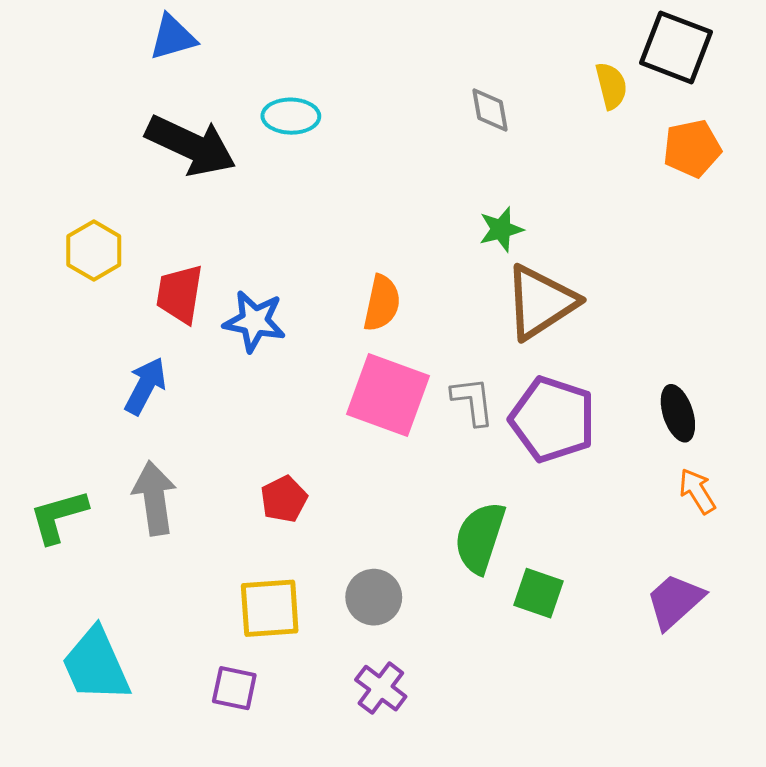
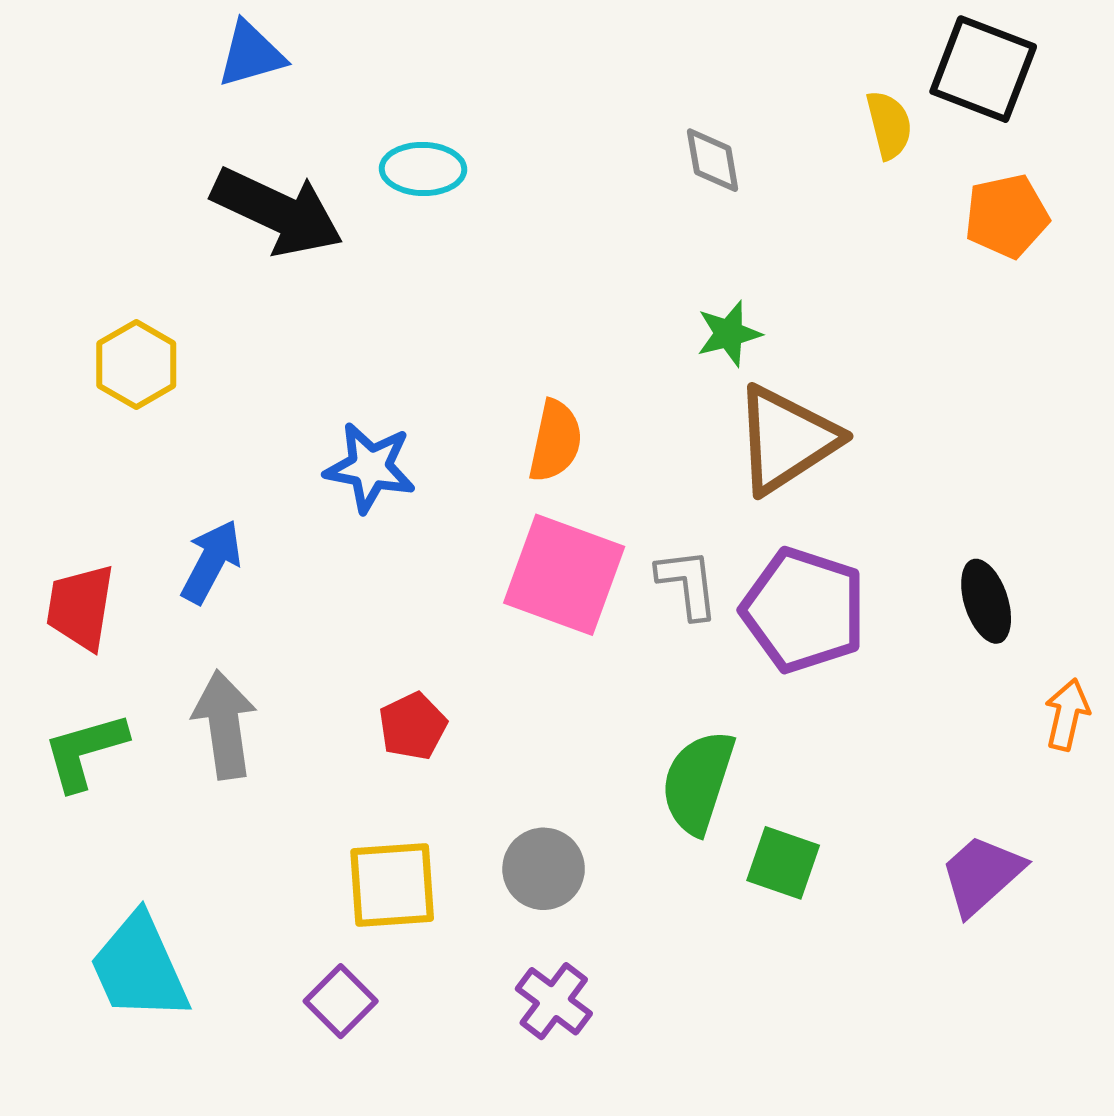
red trapezoid: (180, 294) -> (80, 607), moved
orange arrow: (697, 491) -> (1067, 714), moved, turned 45
purple square: (234, 688) -> (341, 1001), turned 33

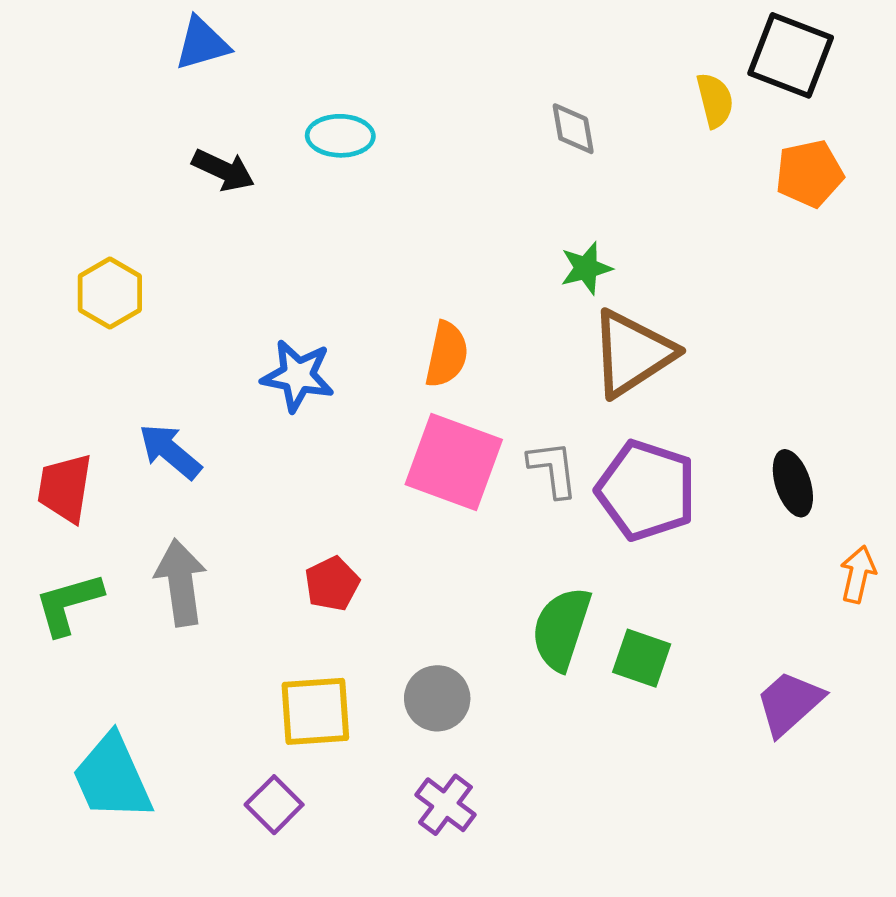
black arrow: (277, 212) -> (223, 170), size x0.6
blue arrow: (211, 562) -> (170, 451), turned -78
green square: (783, 863) -> (642, 658), moved

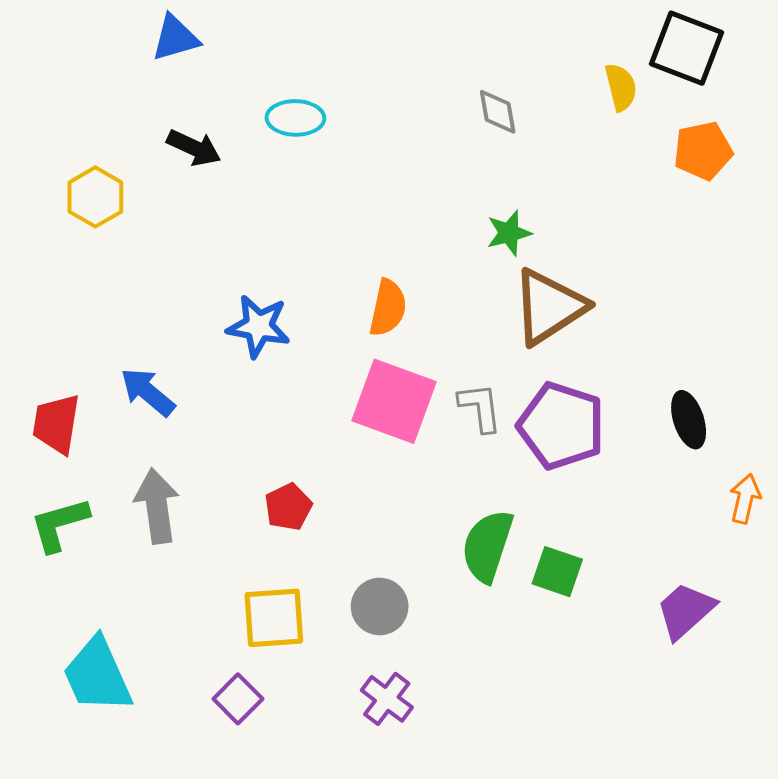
yellow hexagon: (110, 293) -> (95, 197), moved

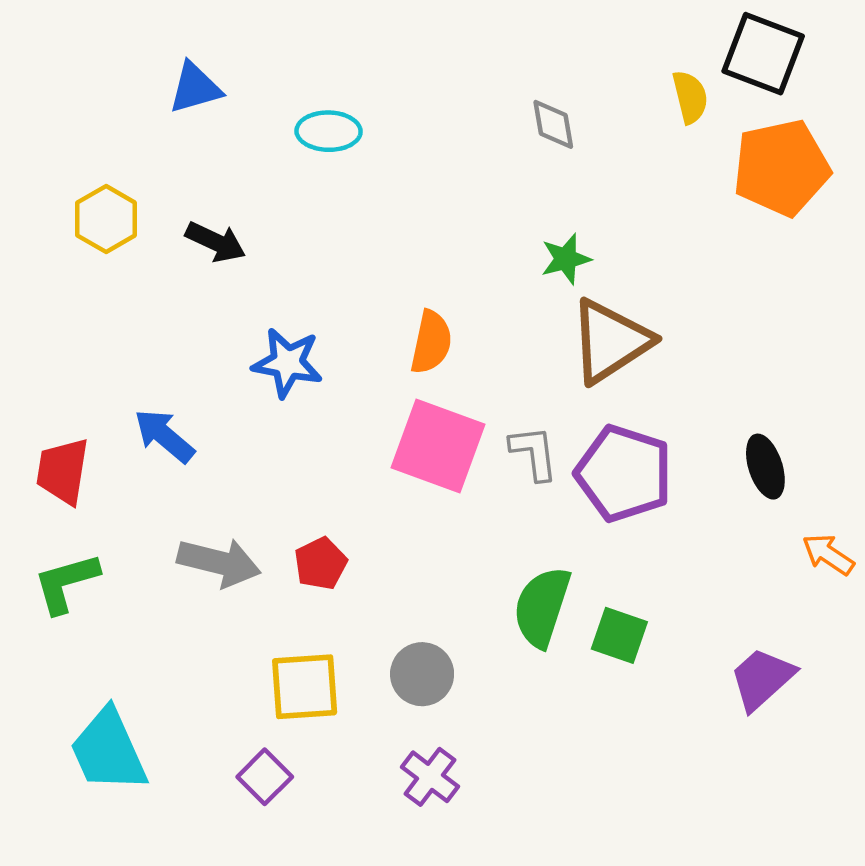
blue triangle: (175, 38) -> (195, 88), moved
black arrow: (194, 148) -> (216, 242), moved
orange pentagon: (703, 151) -> (781, 168), size x1.5
orange arrow: (745, 499) -> (828, 554), turned -69
gray arrow: (157, 506) -> (219, 562), moved, turned 112

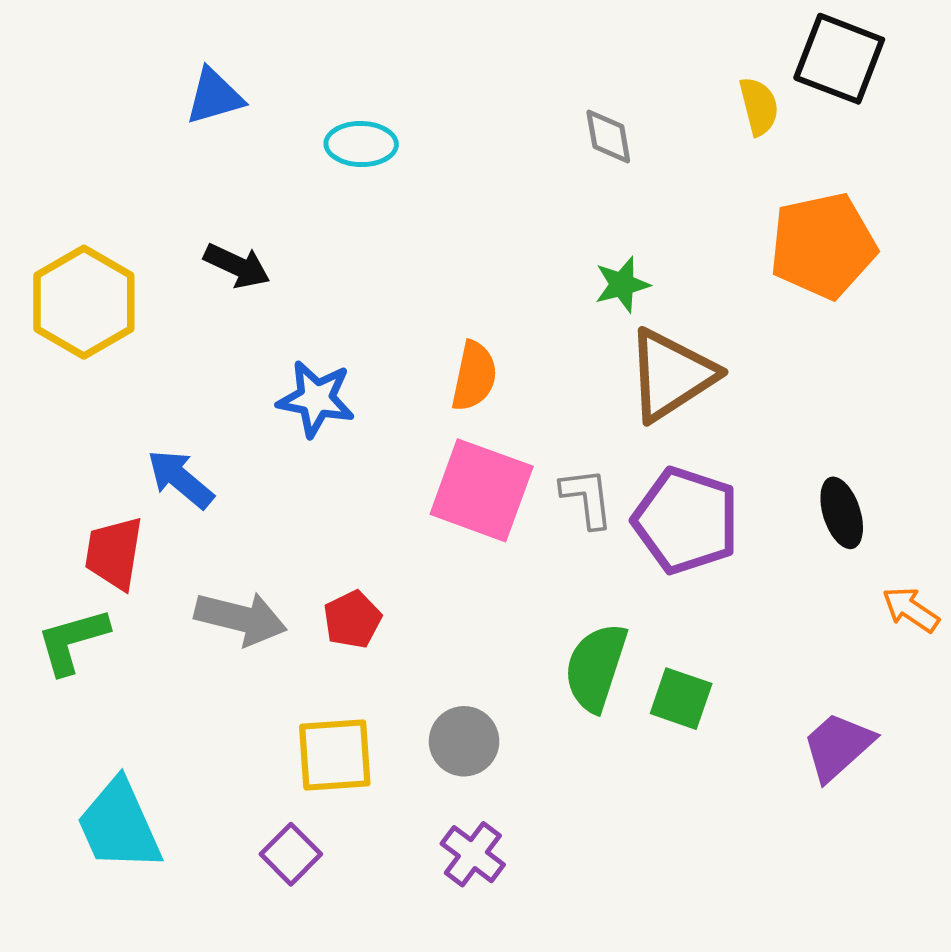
orange pentagon: (781, 168) -> (823, 246), moved
yellow hexagon: (106, 219) -> (84, 302), moved, size x1.5
red trapezoid: (63, 471) -> (114, 553), moved

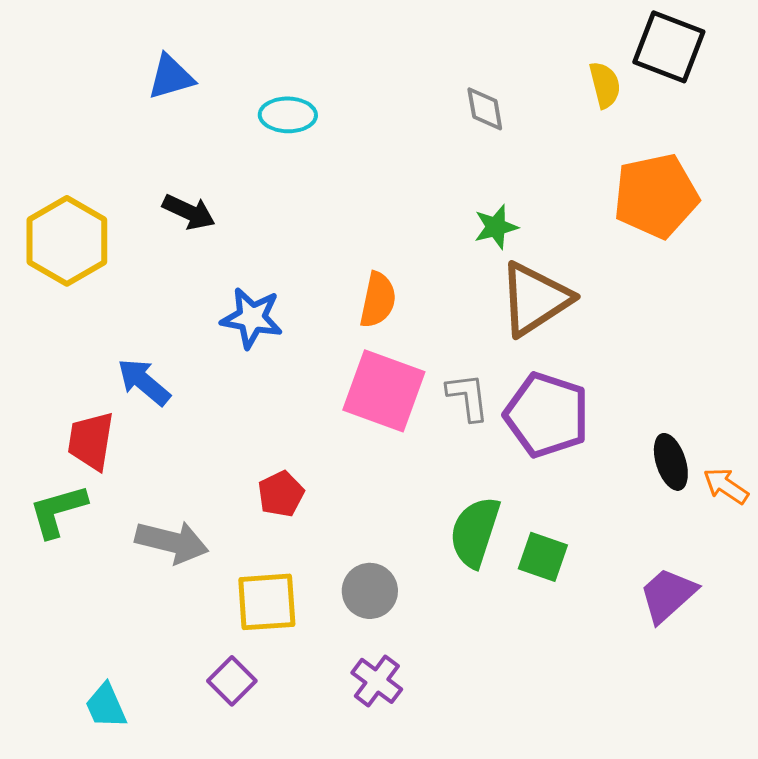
black ellipse: (842, 513) -> (671, 462), moved
gray arrow: (241, 618) -> (172, 542), moved
cyan trapezoid: (119, 825) -> (106, 706), moved, size x0.6

